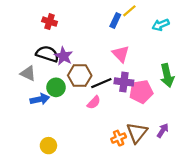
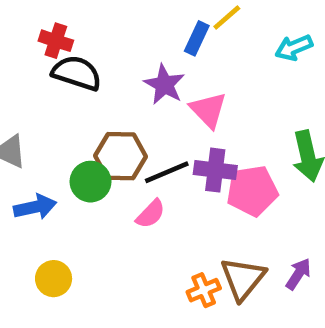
black semicircle: (47, 54) -> (77, 73), moved
purple star: (64, 56) -> (164, 85), moved
green circle: (56, 87) -> (90, 182), moved
yellow circle: (48, 146) -> (54, 279), moved

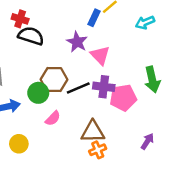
pink semicircle: (151, 214) -> (53, 118), moved
brown triangle: (243, 279) -> (93, 132), moved, turned 50

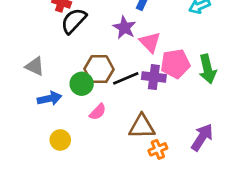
black semicircle: (31, 36) -> (74, 21), turned -65
pink pentagon: (123, 98) -> (175, 64), moved
purple arrow: (147, 141) -> (202, 137), size x1.5
orange cross: (98, 150) -> (158, 149), moved

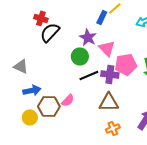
brown hexagon: (99, 69) -> (49, 106), moved
green circle: (82, 84) -> (80, 56), moved
brown triangle: (142, 127) -> (109, 102), moved
yellow circle: (60, 140) -> (30, 117), moved

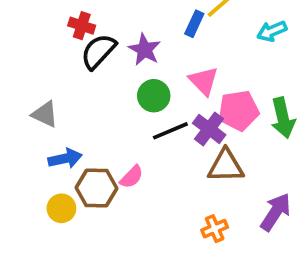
purple star: (88, 37) -> (144, 50), moved
purple cross: (110, 74) -> (209, 129), turned 30
brown triangle: (109, 102) -> (226, 166), moved

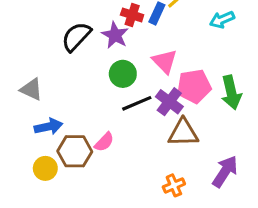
red cross: (82, 26) -> (132, 15), moved

